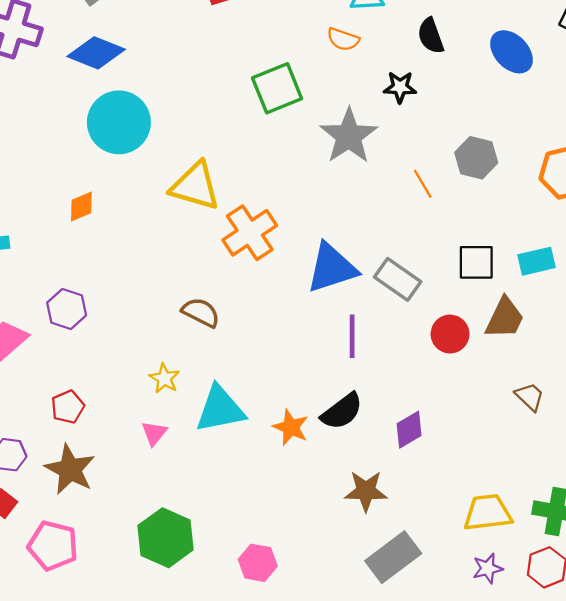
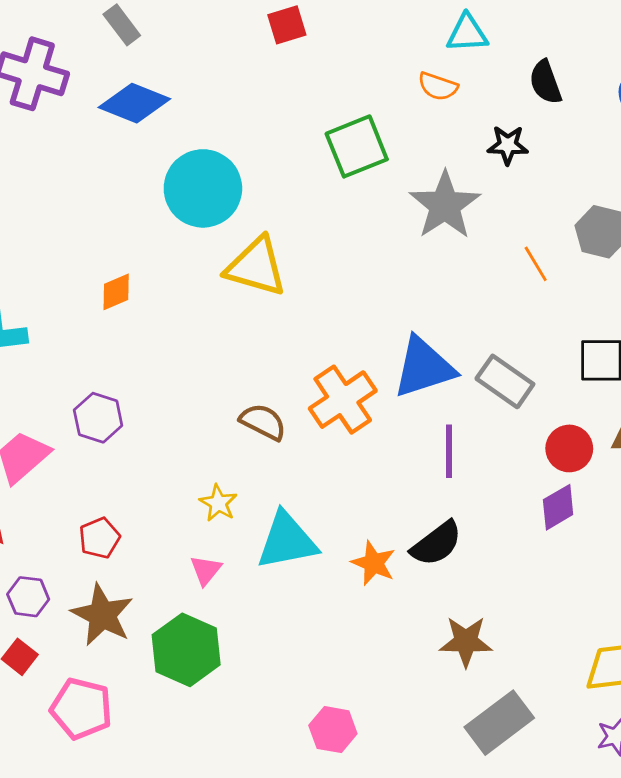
cyan circle: (119, 122) -> (203, 188), moved
orange cross: (250, 233) -> (343, 400), moved
purple diamond: (409, 430) -> (558, 507), moved
green hexagon: (166, 538) -> (186, 650), moved

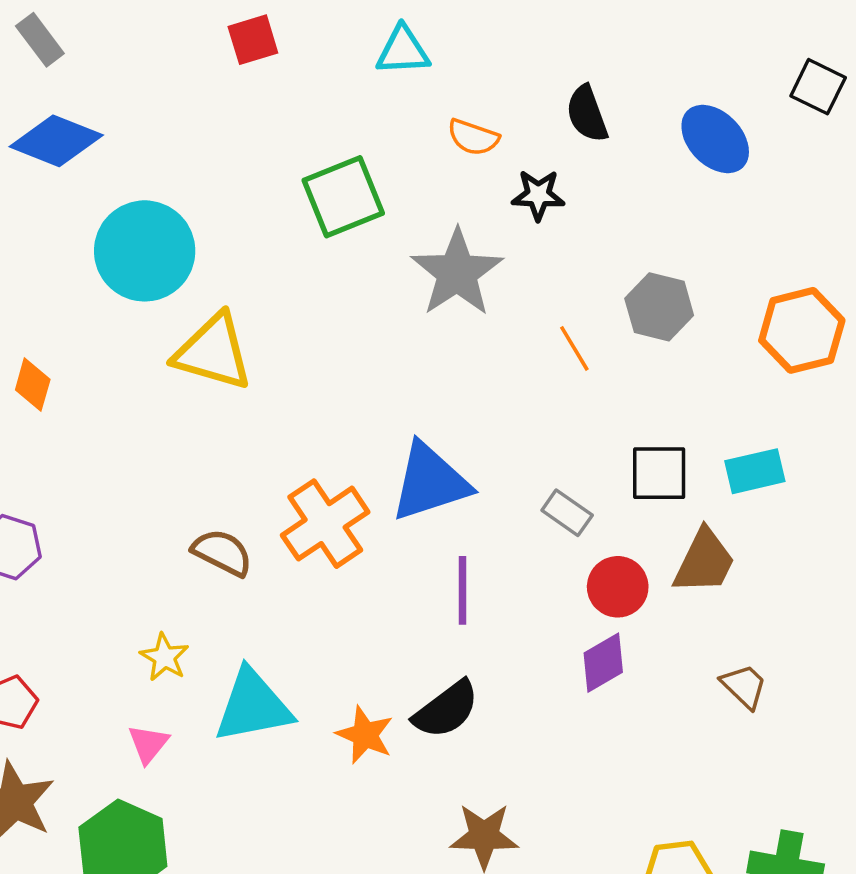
cyan triangle: (467, 33) -> (403, 51), moved
orange semicircle: (438, 86) -> (473, 137), moved
orange diamond: (116, 292) -> (33, 385), turned -51
gray rectangle: (505, 381) -> (567, 513), moved, size x0.7

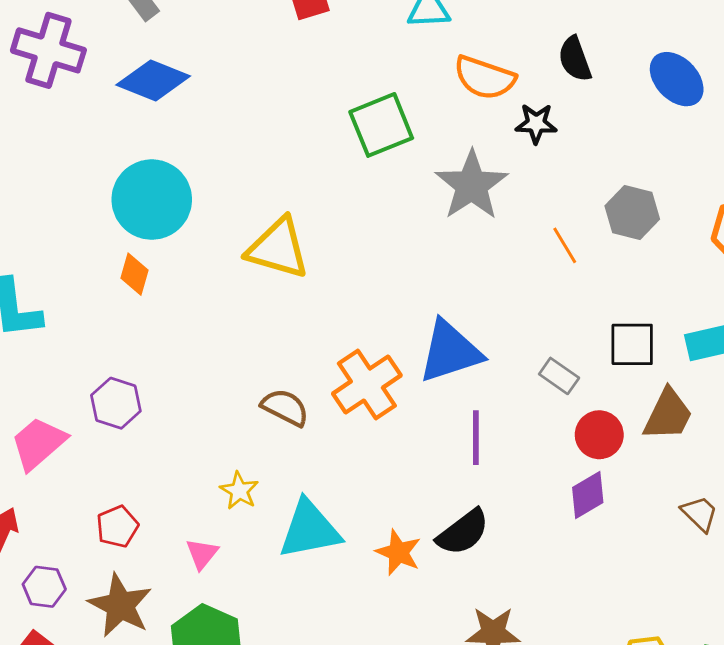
orange semicircle: (473, 137) -> (484, 78), size x1.5
cyan circle: (145, 251) -> (152, 200), moved
pink triangle: (148, 744) -> (202, 554), moved

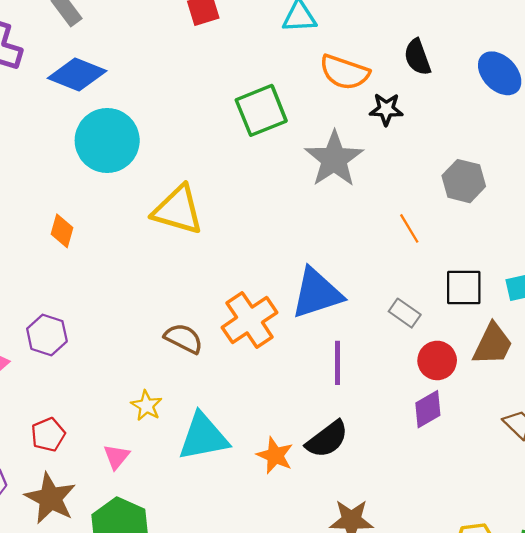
cyan circle: (152, 200) -> (107, 140), moved
orange line: (565, 245) -> (409, 228), moved

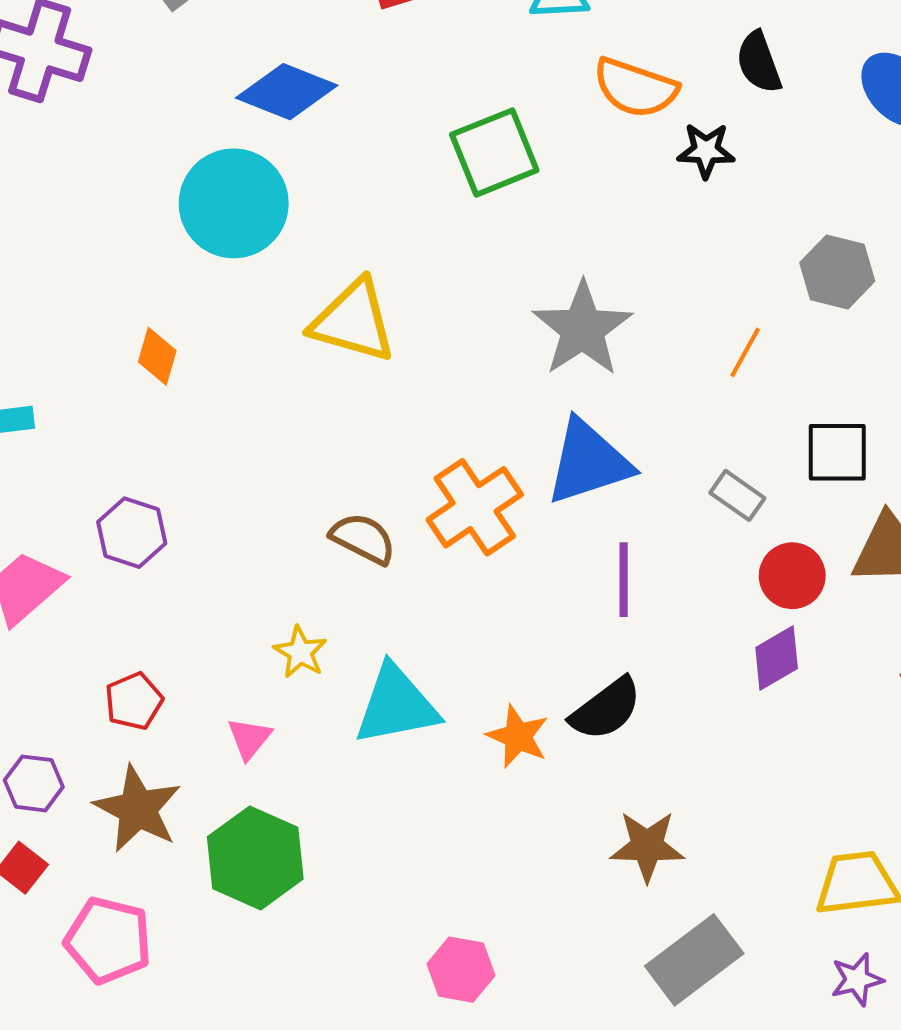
blue diamond: (77, 75) -> (287, 92), moved
gray star: (334, 159) -> (583, 329), moved
orange line: (409, 228) -> (745, 352), turned 60

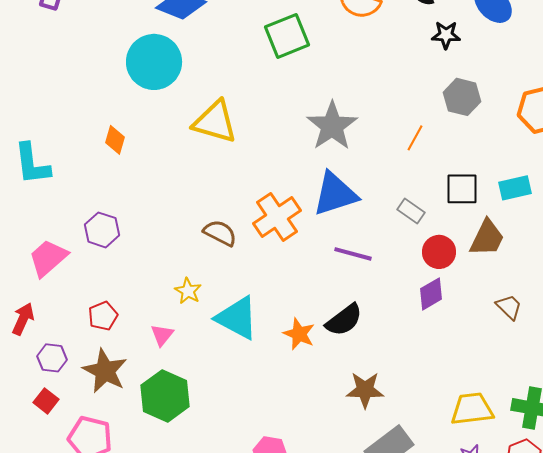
black star: (706, 150) -> (446, 35), moved
purple line: (624, 580) -> (353, 254), turned -75
cyan triangle: (396, 705) -> (237, 318), turned 39

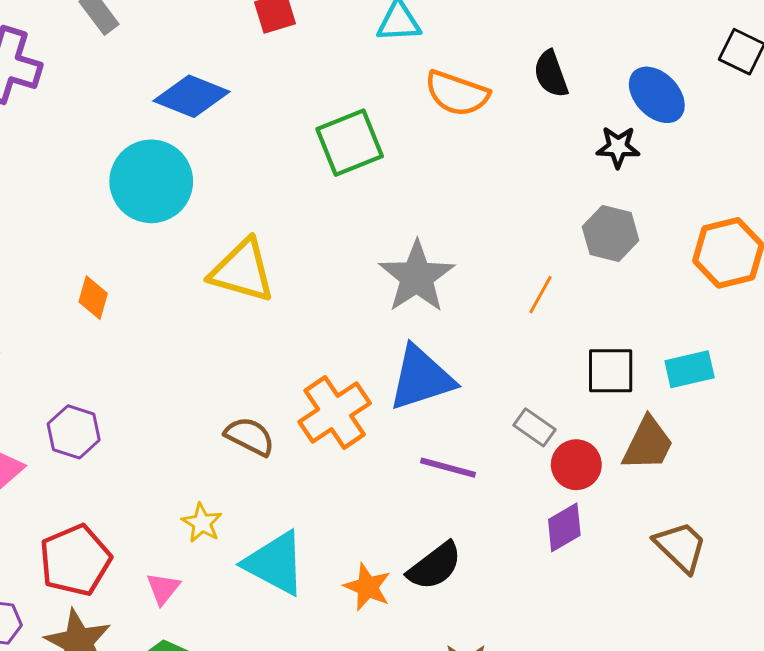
black star: (446, 35) -> (618, 147), moved
gray rectangle: (411, 211) -> (535, 427), moved
brown trapezoid: (509, 307) -> (681, 547), size x1.4
red pentagon: (103, 316) -> (75, 560), size x1.6

